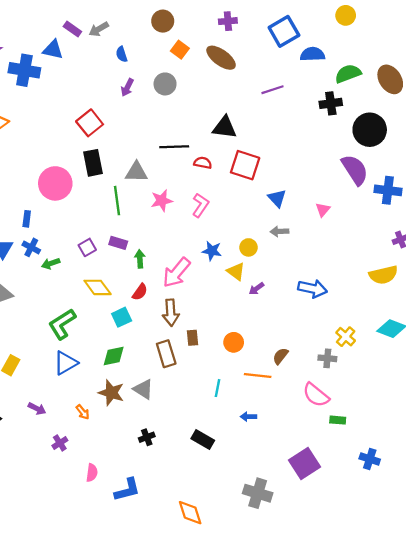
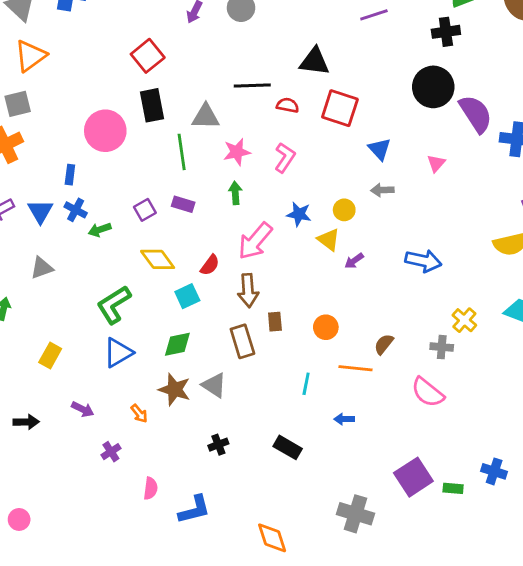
black circle: (370, 130) -> (433, 87), moved
green arrow: (140, 259) -> (235, 193), moved
green rectangle: (338, 420) -> (453, 488), moved

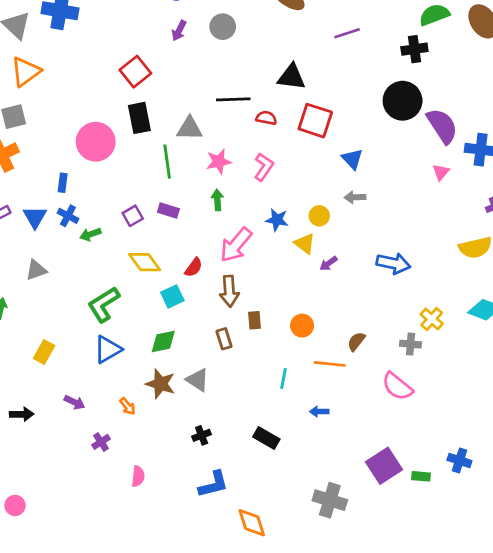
pink triangle: (436, 163) -> (441, 172), moved
brown rectangle: (242, 341) -> (224, 339), size x0.7
blue L-shape: (194, 510) -> (213, 484), moved

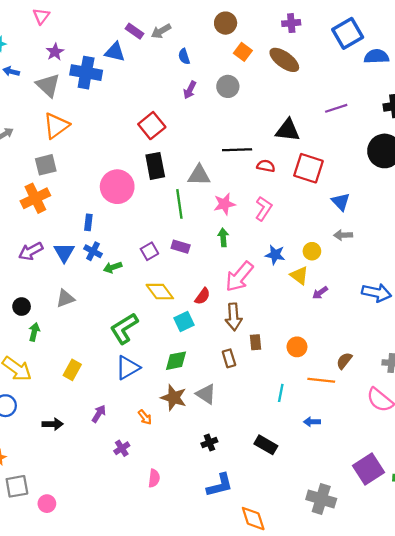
purple line: (347, 33) -> (336, 108), moved
purple arrow: (75, 402) -> (99, 414), turned -84

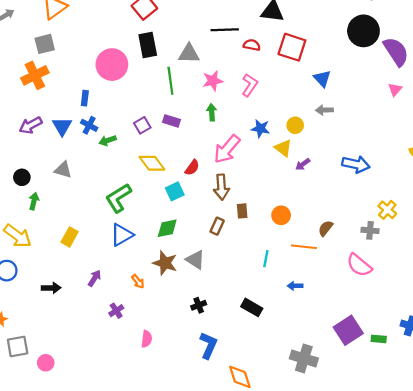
gray triangle: (65, 298) -> (63, 170), turned 36
brown rectangle: (229, 358) -> (217, 226), turned 42
blue L-shape: (220, 485) -> (208, 345), turned -52

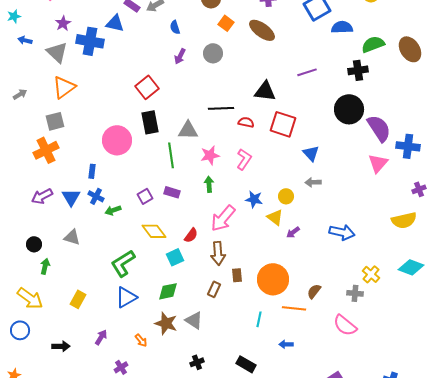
pink triangle: (395, 89) -> (378, 163), size x1.5
orange circle: (281, 215) -> (273, 279), size x1.8

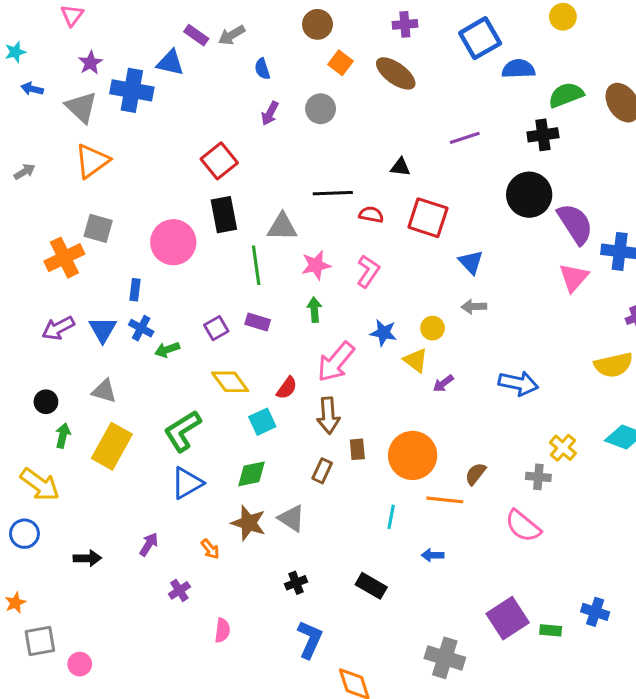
black triangle: (265, 91) -> (400, 167), size x0.6
gray square: (55, 121) -> (98, 228), moved, turned 30
yellow rectangle: (78, 299) -> (112, 446), moved, size x1.6

